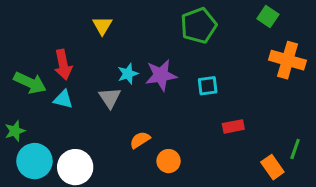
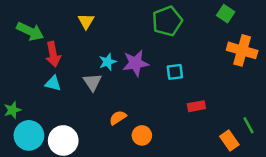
green arrow: (30, 83) -> (30, 31), moved
green line: (295, 149) -> (248, 125), turned -48

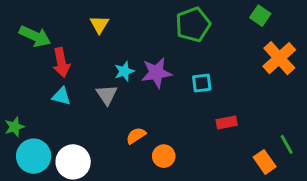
orange cross: (242, 50) -> (279, 58), turned 32

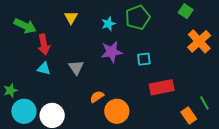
cyan star: (124, 71) -> (108, 24), moved
red rectangle: (227, 122) -> (162, 87), size x1.6
orange circle: (164, 156) -> (117, 111), size x1.5

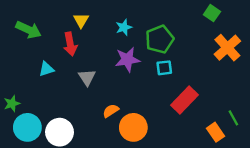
green pentagon: (138, 17) -> (160, 39), moved
red arrow: (44, 45) -> (70, 44), moved
cyan triangle: (44, 69) -> (46, 69), moved, turned -32
red rectangle: (162, 87) -> (185, 100), turned -35

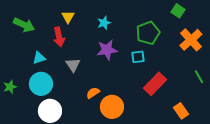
green pentagon: (160, 39) -> (148, 33), moved
green line: (233, 118) -> (199, 77), moved
cyan circle: (27, 127) -> (41, 84), moved

